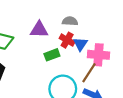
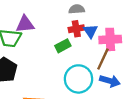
purple triangle: (39, 30) -> (25, 24), moved
red cross: (67, 40) -> (76, 29), turned -32

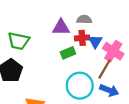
purple triangle: (25, 24) -> (61, 27), moved
pink cross: (110, 39) -> (113, 51), turned 30

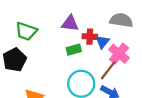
gray semicircle: (84, 19) -> (121, 20), moved, size x1.5

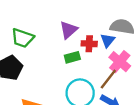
purple triangle: (70, 23) -> (69, 30), turned -48
blue triangle: (102, 42) -> (108, 40), moved

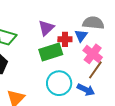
green rectangle: (72, 57) -> (51, 52), size x1.6
brown line: (108, 79) -> (95, 70), moved

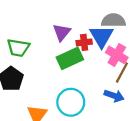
blue triangle: (81, 36) -> (101, 36), size x1.6
cyan circle: (59, 83) -> (71, 102), moved

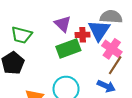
purple triangle: (62, 32) -> (63, 24), turned -30

